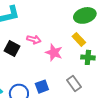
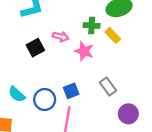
black square: (12, 49) -> (35, 48), turned 35
green cross: (88, 57) -> (92, 26), moved

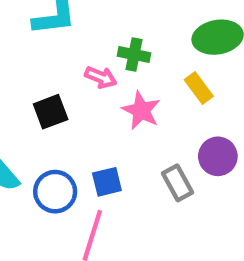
green cross: (92, 26) -> (134, 55), moved
black square: (35, 48) -> (51, 112), moved
purple circle: (128, 114) -> (218, 156), moved

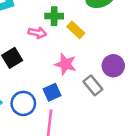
yellow rectangle: (199, 88) -> (76, 30), moved
pink star: (141, 110) -> (65, 64), moved

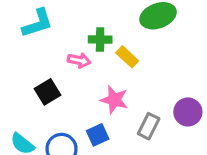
purple circle: (113, 66) -> (188, 112), moved
gray rectangle: (93, 85) -> (149, 126), turned 66

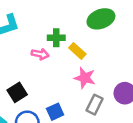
black square: (48, 92) -> (17, 92), moved
pink star: (114, 100) -> (85, 78), moved

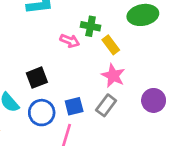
gray rectangle: (95, 105) -> (106, 105), moved

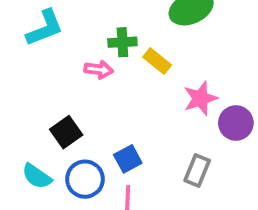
pink star: (113, 76) -> (200, 98), moved, turned -30
gray rectangle: (106, 105) -> (197, 170), moved

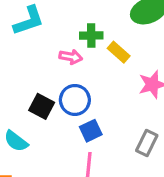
black square: (66, 132) -> (42, 106), turned -30
blue circle: (85, 179) -> (75, 100), moved

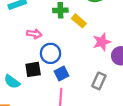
pink arrow: (71, 57) -> (34, 34), moved
black square: (42, 106) -> (33, 69), moved, turned -35

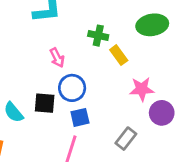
pink arrow: (34, 34) -> (57, 58), turned 40

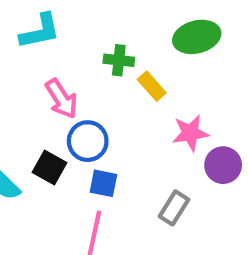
pink arrow: (57, 58) -> (61, 99), size x1.4
black square: (45, 103) -> (49, 167), turned 30
blue square: (80, 117) -> (103, 183), turned 30

